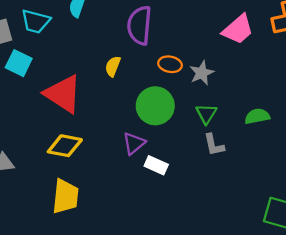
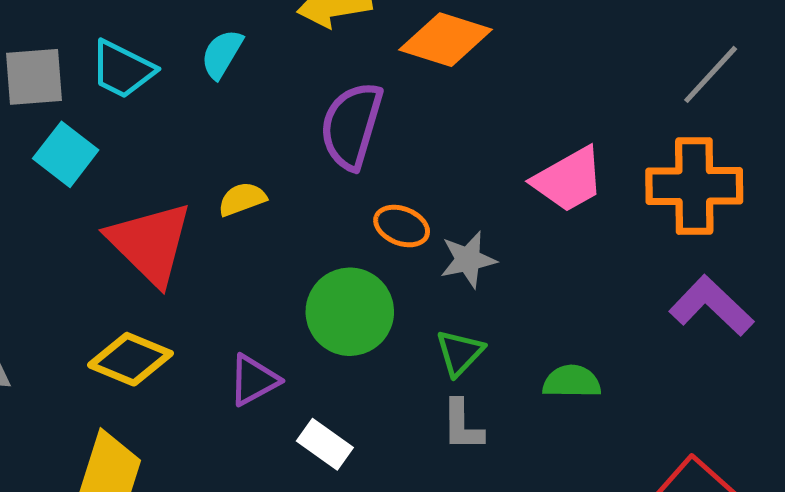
yellow semicircle: (113, 66) -> (242, 199), moved, turned 36
purple triangle: (134, 143) -> (254, 380), moved

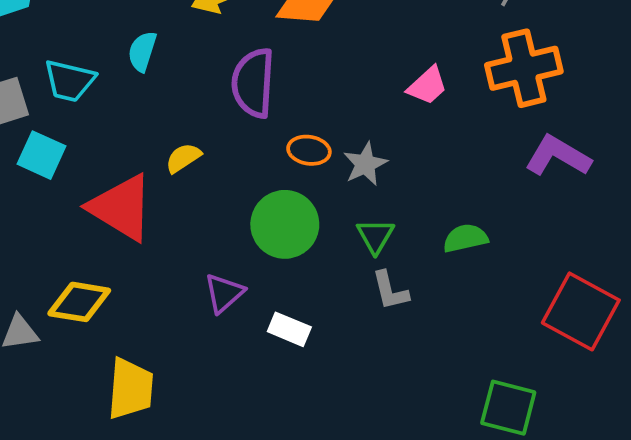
pink trapezoid: (569, 180) -> (427, 86), size x0.7
yellow diamond: (130, 359) -> (79, 302), moved

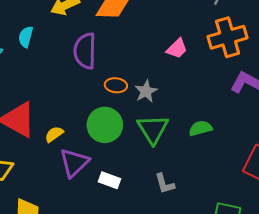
yellow semicircle: (183, 158) -> (54, 134), moved
green triangle: (375, 236) -> (153, 129), size x1.6
gray L-shape: (390, 291) -> (165, 184), moved
purple triangle: (224, 293) -> (74, 163), size x1.4

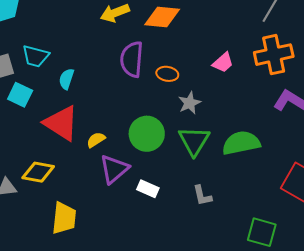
cyan semicircle: (26, 37) -> (66, 79), moved
orange ellipse: (116, 85) -> (167, 74), moved
green semicircle: (200, 128) -> (241, 143), size x1.6

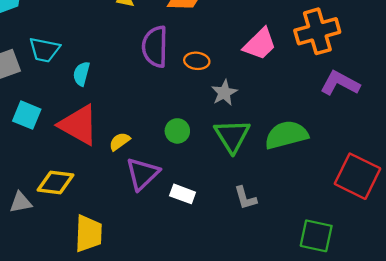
pink trapezoid: (223, 63) -> (260, 44), size x1.4
cyan square: (20, 95) -> (27, 115), moved
green circle: (147, 134) -> (177, 131), size x0.6

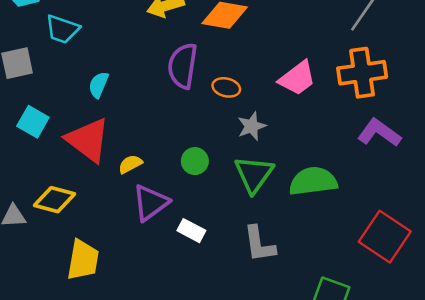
cyan trapezoid: (44, 50) -> (62, 29), moved
gray L-shape: (245, 198) -> (259, 244), size x1.4

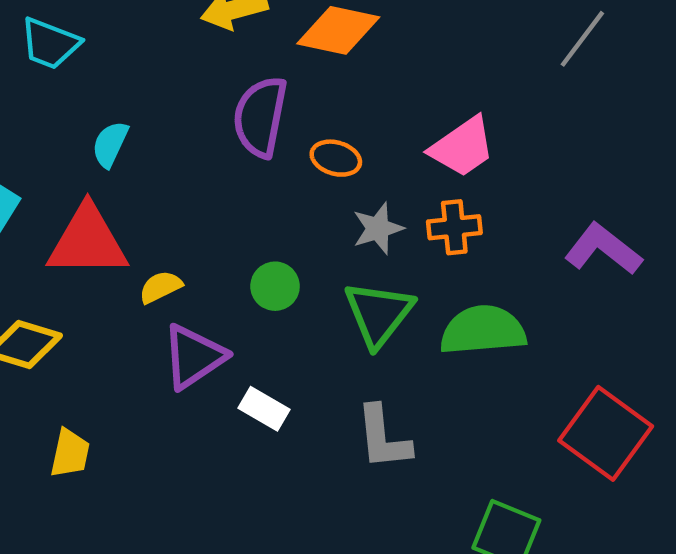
orange cross: (362, 73) -> (454, 227), moved, size x0.6
red triangle: (88, 140) -> (87, 241), turned -39
yellow trapezoid: (83, 260) -> (70, 453), size x0.7

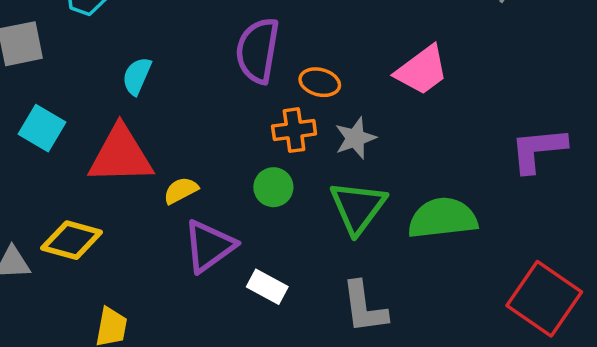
orange cross: (454, 227) -> (294, 130), moved
purple L-shape: (603, 249) -> (538, 150), turned -42

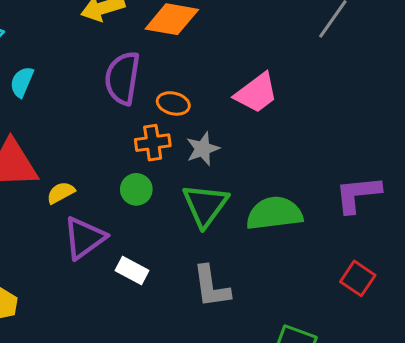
cyan semicircle: (137, 76) -> (22, 82), moved
purple L-shape: (538, 150) -> (358, 194), moved
red square: (544, 299) -> (358, 278), size x0.6

